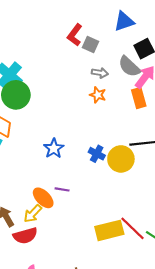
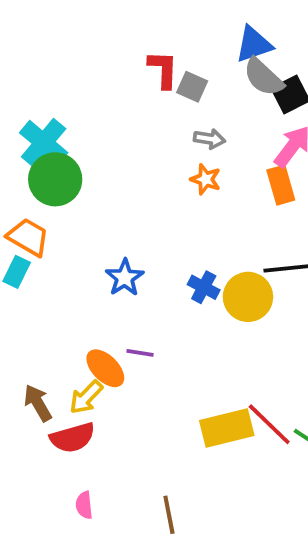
red L-shape: (75, 35) -> (163, 69), turned 145
gray semicircle: (129, 67) -> (263, 77), moved

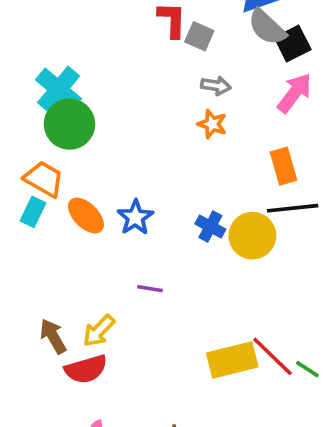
orange rectangle: (281, 185) -> (284, 166), moved
orange ellipse: (105, 368) -> (86, 216), moved

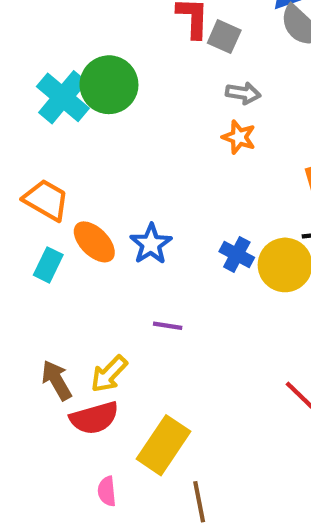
green circle: (70, 124) -> (109, 85), moved
cyan rectangle: (33, 212) -> (48, 265), moved
yellow rectangle: (232, 360) -> (163, 445), moved, turned -42

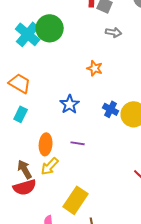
orange star: (239, 137) -> (95, 68), moved
orange ellipse: (94, 242) -> (46, 144), moved, turned 50
red semicircle: (94, 418) -> (25, 187), moved

